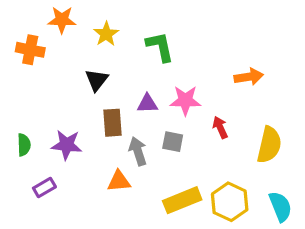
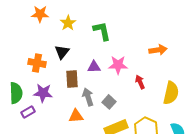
orange cross: (30, 50) -> (37, 63), moved
gray square: (173, 142) -> (109, 102), moved, turned 32
green semicircle: (24, 145) -> (16, 93), size x1.5
purple rectangle: (44, 188) -> (28, 112), moved

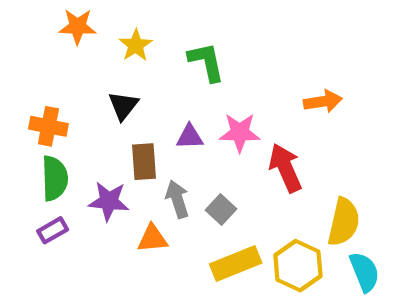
orange cross: (37, 63) -> (48, 126), moved
red arrow: (140, 82) -> (285, 168), size x1.6
green semicircle: (16, 93) -> (55, 178), moved
purple star: (43, 93) -> (109, 201), moved
yellow semicircle: (171, 93) -> (344, 222), moved

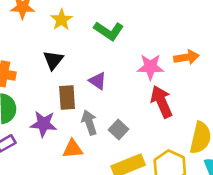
green L-shape: (206, 62) -> (109, 31), turned 136
pink star: (240, 133) -> (150, 67), moved
purple triangle: (190, 137) -> (98, 81), turned 36

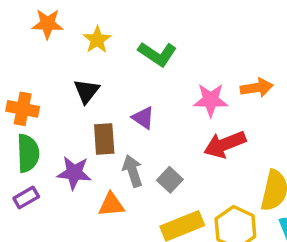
red arrow: (162, 102) -> (225, 144), turned -88

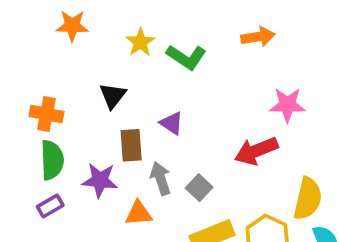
yellow star: (97, 40) -> (140, 42), moved
orange arrow: (257, 88) -> (258, 37), moved
pink star: (211, 100) -> (287, 105), moved

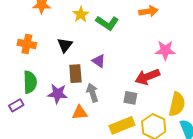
orange cross: (47, 114) -> (27, 44), moved
gray square: (199, 188) -> (130, 98), moved, turned -32
purple rectangle: (50, 206) -> (16, 105), moved

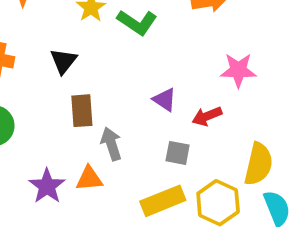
purple triangle: (99, 61) -> (165, 100), moved
red arrow: (147, 77) -> (207, 116), size x0.7
purple star: (58, 94) -> (47, 186), moved, turned 30

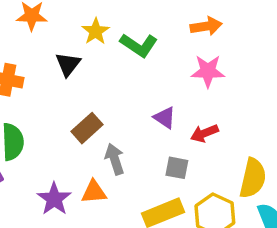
black triangle: (63, 61) -> (68, 64), moved
pink star: (238, 70) -> (208, 71), moved
brown rectangle: (82, 111) -> (87, 128), turned 52

